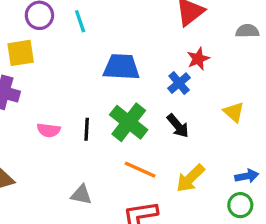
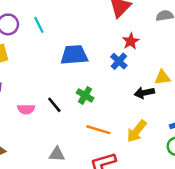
yellow triangle: (234, 112) -> (162, 77), turned -42
green cross: (129, 122) -> (85, 95), size x0.6
black arrow: (178, 126) -> (144, 93), moved, turned 126
black line: (87, 129) -> (54, 105), turned -35

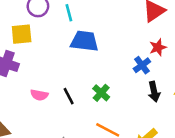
blue trapezoid: (74, 55) -> (84, 41), moved
black arrow: (144, 93) -> (154, 92), moved, turned -102

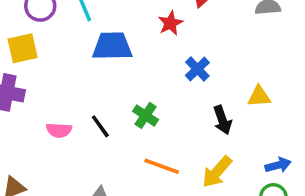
red star: (158, 47) -> (170, 23), moved
black arrow: (154, 92) -> (222, 120), moved

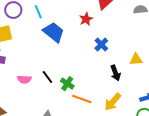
blue trapezoid: (112, 46) -> (54, 32), turned 40
green cross: (146, 115) -> (67, 84), moved

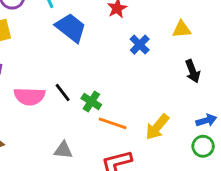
yellow triangle: (136, 59) -> (182, 29), moved
black arrow: (116, 73) -> (193, 71), moved
pink semicircle: (24, 79) -> (29, 96), size x1.5

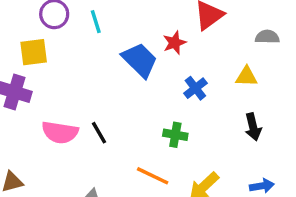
blue trapezoid: (71, 28) -> (140, 60), moved
green cross: (91, 101) -> (175, 135), moved, turned -30

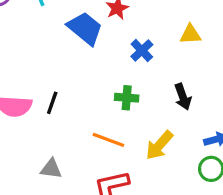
black arrow: (253, 127) -> (183, 97), moved
black line: (99, 133) -> (52, 103), turned 55

